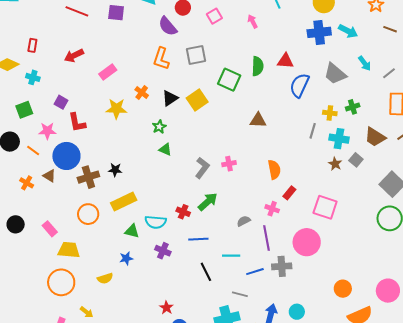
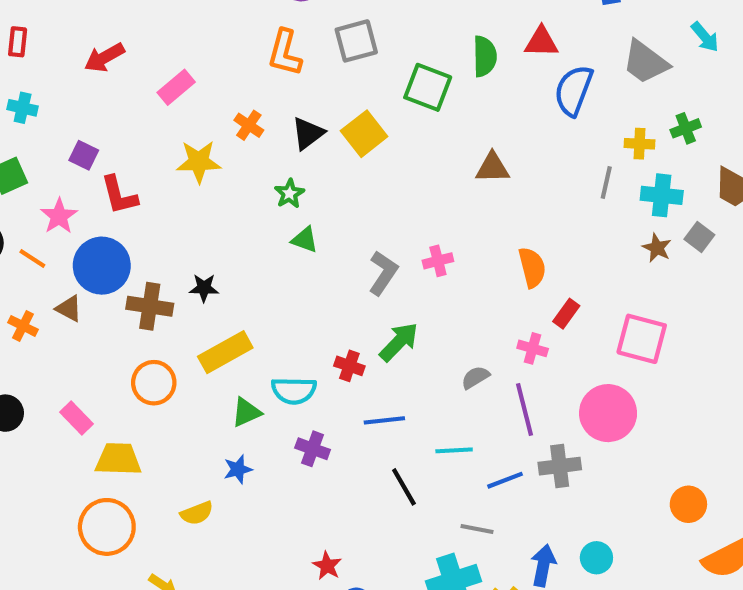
pink star: (47, 131) -> (59, 216), turned -30
brown cross: (88, 177) -> (150, 306), turned 30
green triangle: (132, 231) -> (246, 412), turned -35

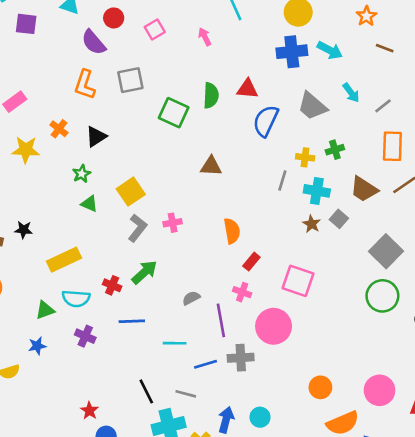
yellow square: (364, 134) -> (131, 192), moved
pink cross: (533, 348) -> (242, 292), moved
yellow rectangle: (225, 352) -> (64, 260), moved
black line: (404, 487) -> (146, 391), moved

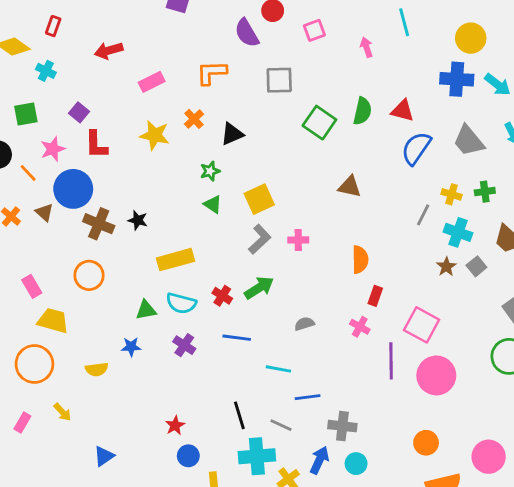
orange L-shape: (85, 85) -> (212, 73), moved, turned 60
red rectangle: (251, 262) -> (375, 296), turned -30
purple line: (221, 320) -> (391, 361), moved
pink circle: (274, 326) -> (436, 375), moved
gray cross: (241, 358) -> (342, 426), moved

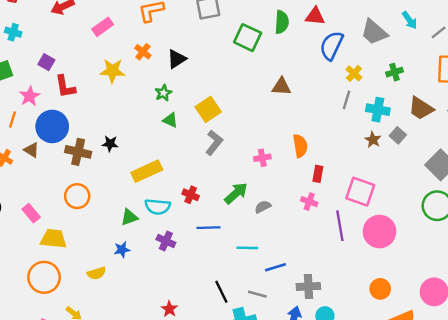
orange line: (28, 173) -> (12, 119), turned 70
yellow cross: (452, 194) -> (354, 73), moved, turned 35
pink cross: (298, 240) -> (262, 158), moved
green arrow: (259, 288) -> (236, 193), moved

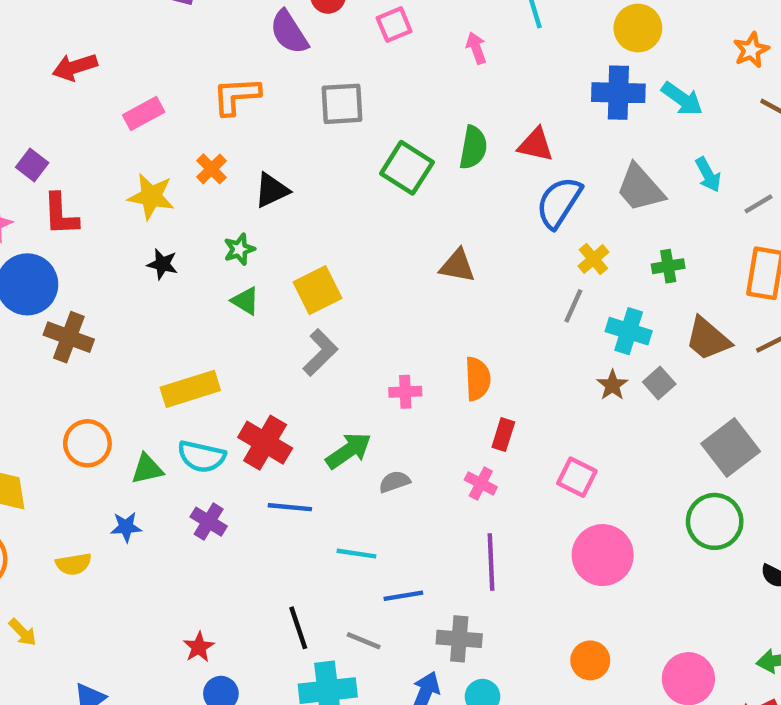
black star: (110, 144) -> (162, 264), moved
pink square: (360, 192) -> (577, 477), size x0.7
red cross: (191, 195) -> (265, 443), size x1.6
orange circle: (77, 196) -> (87, 443), moved
purple line: (340, 226) -> (491, 562), moved

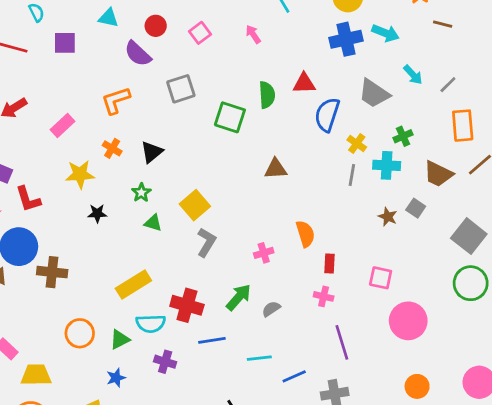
cyan cross: (629, 331) -> (387, 165), moved

